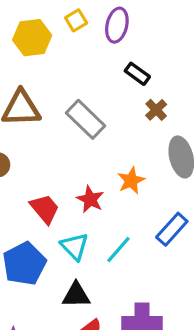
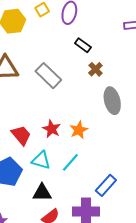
orange star: (131, 181) -> (79, 130), moved
blue rectangle: (172, 229) -> (106, 185), moved
cyan triangle: (75, 246) -> (41, 160), turned -30

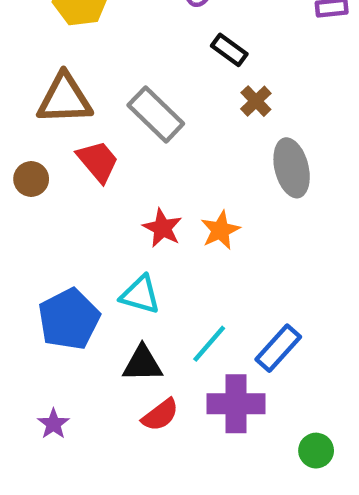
red trapezoid: (21, 135) -> (98, 161), moved
cyan line: (70, 162) -> (209, 344), moved

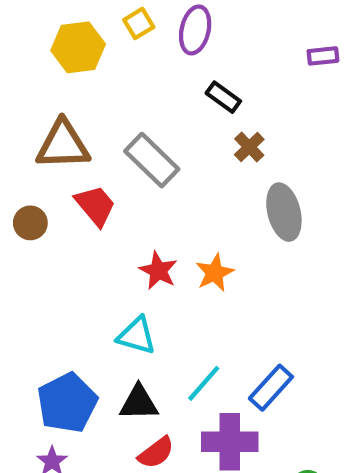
blue pentagon: (69, 319) -> (67, 403), moved

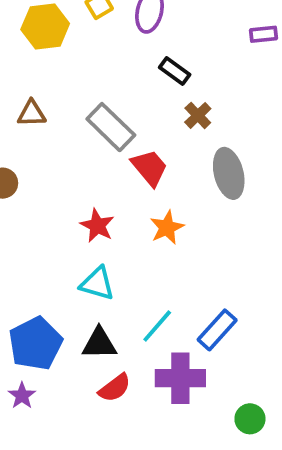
brown triangle: (63, 145) -> (32, 114), size x0.6
red trapezoid: (95, 206) -> (149, 168), moved
red star: (158, 271) -> (97, 226), moved

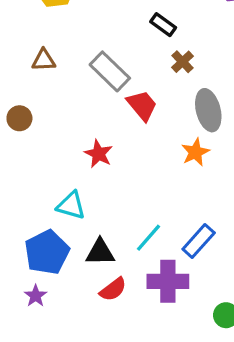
orange star: (167, 228) -> (195, 152), moved
cyan triangle: (97, 284) -> (71, 205), moved

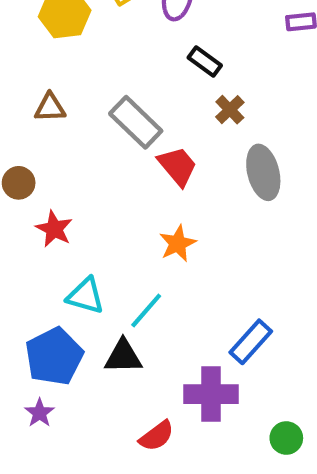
orange star: (195, 152) -> (178, 244), moved
red star: (99, 154) -> (54, 229), moved
cyan line: (149, 238) -> (146, 310), moved
red semicircle: (113, 289) -> (157, 436), moved

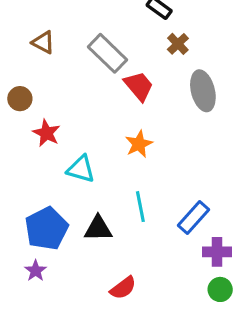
brown triangle: (50, 108) -> (43, 42), turned 30
cyan triangle: (86, 296) -> (81, 169), moved
cyan line: (146, 310) -> (140, 207), moved, turned -52
purple cross: (211, 394) -> (217, 252), moved, size x0.7

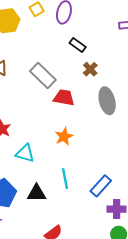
red trapezoid: (139, 86) -> (64, 98), turned -40

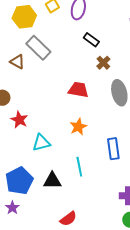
gray rectangle: (43, 75) -> (38, 48), moved
cyan triangle: (25, 153) -> (41, 143), turned -30
blue rectangle: (101, 186) -> (113, 149), moved, turned -50

